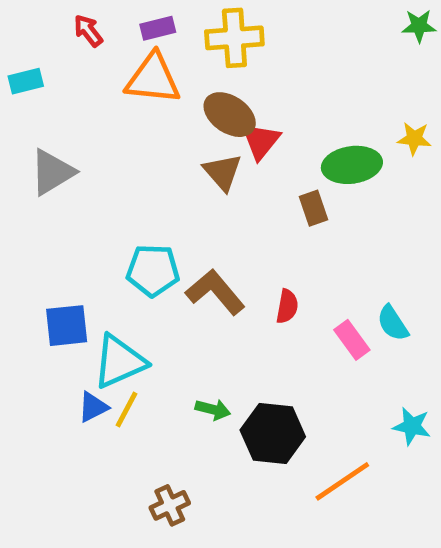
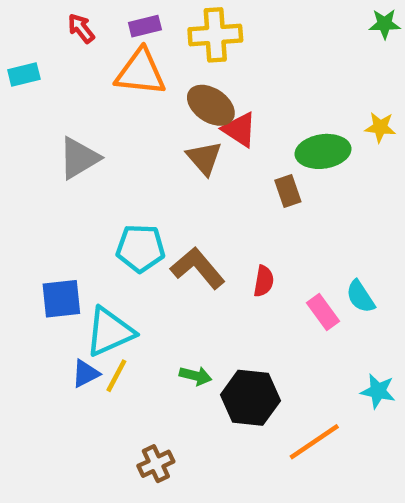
red triangle: (261, 141) -> (239, 129), turned -36
gray triangle: (52, 172) -> (79, 158), moved

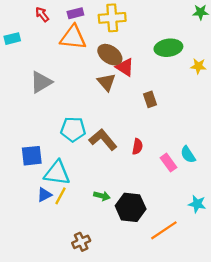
green ellipse: (323, 151) -> (168, 48), moved
cyan triangle: (110, 332) -> (57, 173), turned 32

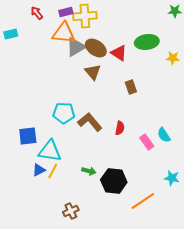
yellow cross: (112, 18) -> (85, 16), moved
red triangle: (125, 67) -> (119, 53), moved
gray triangle: (41, 82) -> (76, 47), moved

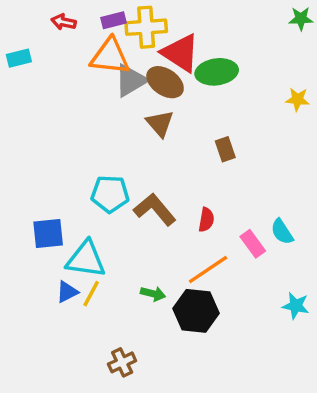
red arrow: (37, 13) -> (64, 22), turned -40
green ellipse: (147, 42) -> (217, 72), moved
red triangle: (119, 53) -> (181, 53), moved, size x1.4
orange line: (143, 201) -> (208, 270), moved

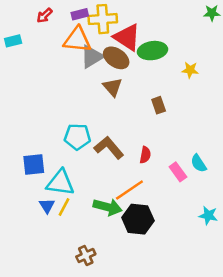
red arrow: (64, 22) -> (45, 15), turned -56
yellow star: (297, 99) -> (190, 70), moved
orange line: (208, 270) -> (129, 190), moved
blue triangle: (67, 292) -> (47, 206), turned -35
green arrow: (153, 294) -> (108, 207), size x1.6

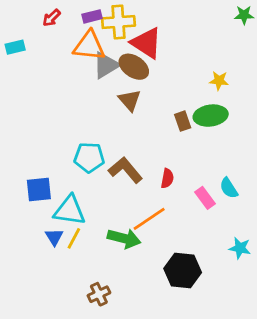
green ellipse: (152, 51) -> (211, 116), moved
black hexagon: (138, 219) -> (183, 270), moved

